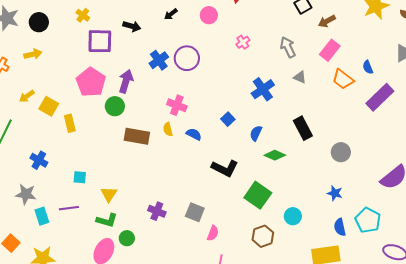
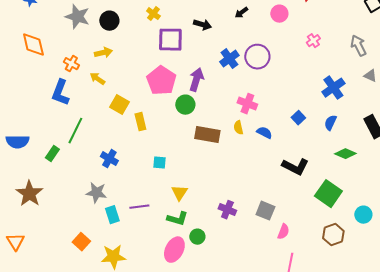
yellow arrow: (27, 96) -> (97, 79), moved, turned 70
blue semicircle: (256, 133) -> (330, 123), moved
cyan square: (80, 177) -> (159, 163), moved

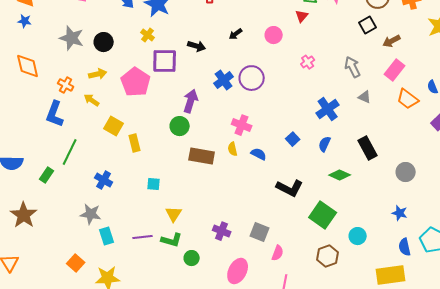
pink pentagon: (161, 81) -> (136, 82), moved
purple line: (139, 207) -> (143, 237), moved
pink ellipse: (174, 250) -> (238, 271), moved

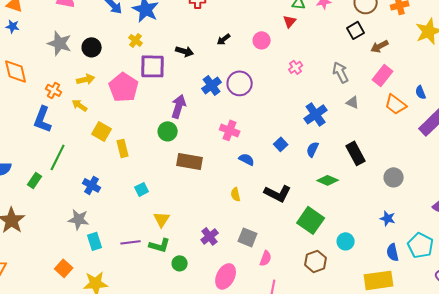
yellow semicircle: (233, 149) -> (236, 194), moved
cyan square: (154, 184) -> (142, 189), turned -32
purple cross: (222, 231) -> (210, 236), turned 30

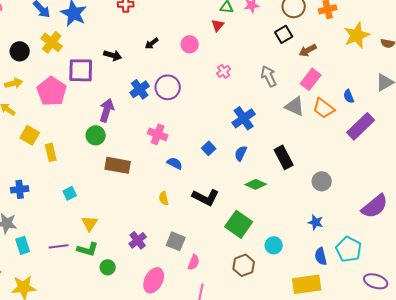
yellow cross: (136, 40) -> (52, 42), moved, size x1.5
gray triangle: (353, 102) -> (295, 106), moved, size x1.5
blue cross: (92, 185) -> (20, 189), turned -36

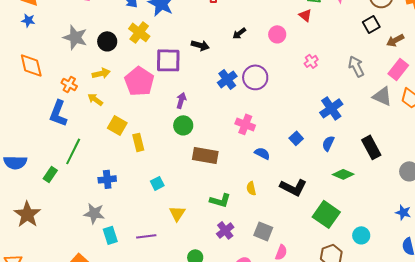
red triangle: (218, 25) -> (305, 15), turned -32
purple arrow: (107, 110) -> (181, 100), moved, size x0.7
green L-shape: (88, 249) -> (220, 200), moved

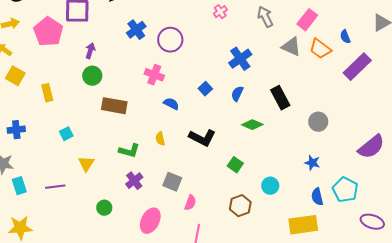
purple circle: (255, 77) -> (170, 40), moved
yellow square: (117, 125) -> (15, 76), moved
green square: (326, 214) -> (235, 165), size x0.6

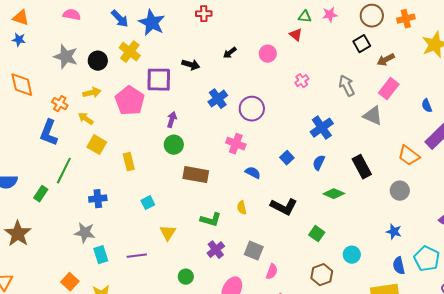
orange trapezoid: (320, 49) -> (409, 156), moved

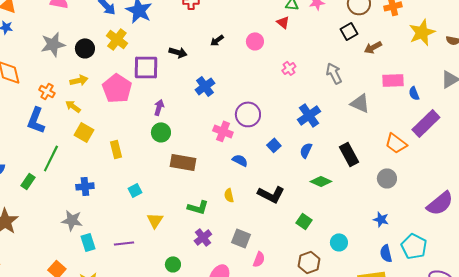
gray star: (66, 57) -> (53, 44), turned -30
pink rectangle: (389, 89) -> (393, 80), moved, turned 50
purple circle: (252, 109) -> (248, 114), moved

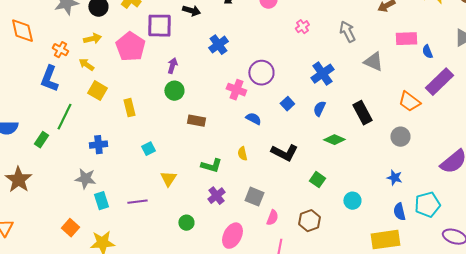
brown rectangle: (183, 162) -> (196, 121), size x0.7
cyan pentagon: (414, 246) -> (427, 205), turned 30
brown hexagon: (309, 262) -> (309, 221), moved

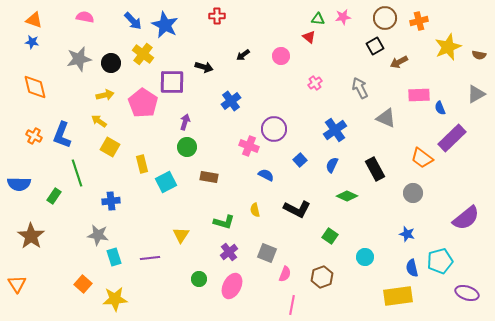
orange cross: (60, 50) -> (34, 136), moved
green line: (64, 117) -> (77, 173), turned -44
cyan square: (148, 149) -> (166, 182), moved, size x1.5
pink ellipse: (232, 236) -> (232, 286), moved

